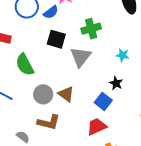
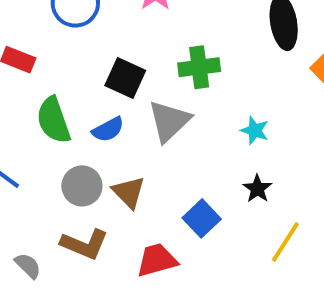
blue semicircle: (51, 12) -> (108, 129), moved
black star: (116, 83) -> (257, 189), moved
red trapezoid: (97, 127) -> (157, 260), moved

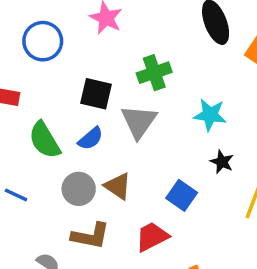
cyan star: (255, 130) -> (210, 115), size x1.4

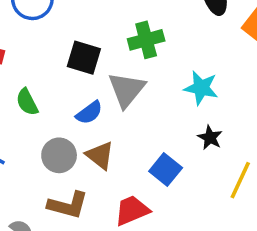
blue semicircle: (91, 139) -> (89, 113), moved
green semicircle: (45, 140) -> (27, 102), size x0.7

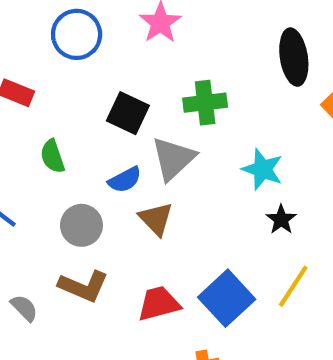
black star: (210, 138) -> (281, 220), moved
brown triangle: (100, 155) -> (156, 219), moved
blue square: (166, 170) -> (227, 298), moved, size x1.4

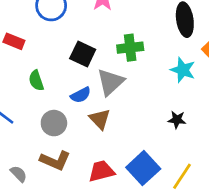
cyan star: (263, 169) -> (183, 70), moved
black star: (281, 220) -> (177, 120), turned -30
yellow line: (293, 286) -> (182, 176), moved

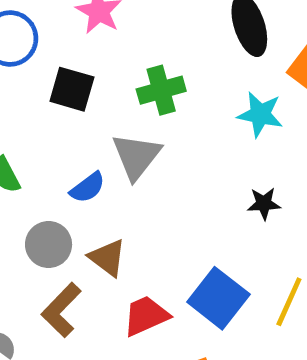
black square: (83, 54) -> (72, 89), moved
brown triangle: (100, 119) -> (107, 258), moved
brown L-shape: (55, 160) -> (61, 310), turned 120

